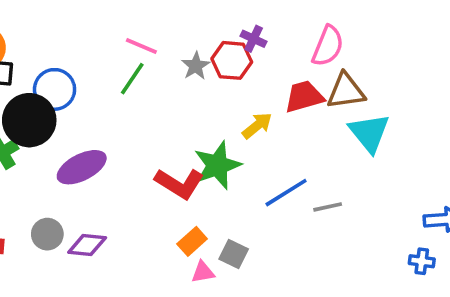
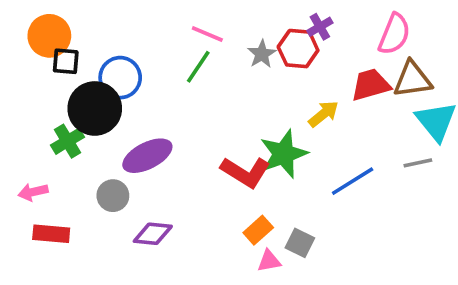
purple cross: (254, 39) -> (320, 27), turned 35
gray line: (328, 207) -> (418, 163), moved
gray circle: (47, 234) -> (113, 196), moved

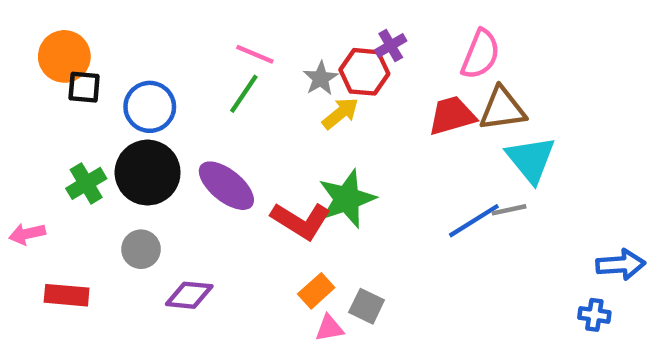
black circle: (95, 108) -> (148, 173), moved
yellow arrow: (324, 114) -> (340, 113), moved
purple ellipse: (147, 156) -> (226, 186), moved, turned 66
blue line: (353, 181) -> (474, 221), moved
pink arrow: (33, 192) -> (27, 234), moved

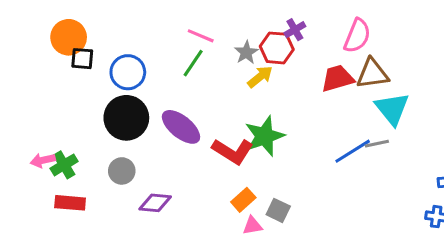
green cross: (86, 183) -> (64, 165), moved

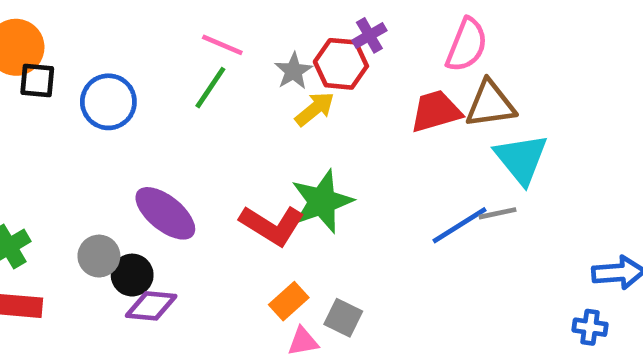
black circle: (126, 118) -> (132, 275), moved, size x0.6
purple ellipse: (181, 127) -> (165, 213), moved

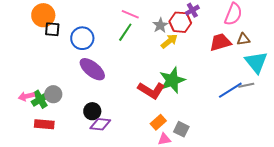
brown triangle: (490, 104) -> (243, 39), size x0.6
purple ellipse: (165, 213) -> (92, 69), moved
gray circle: (99, 256) -> (53, 94), moved

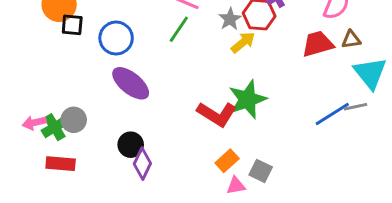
purple diamond: (100, 124) -> (142, 164), turned -70

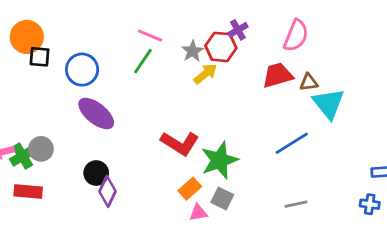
brown triangle: (351, 39) -> (309, 82), moved
green star: (248, 99) -> (219, 160), moved
gray line: (356, 107) -> (296, 204), moved

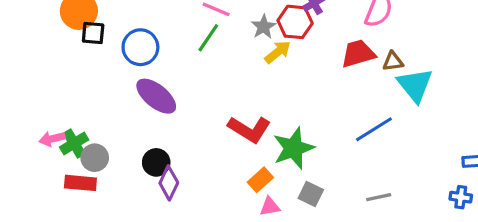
gray circle: (41, 149) -> (95, 158), moved
gray square: (222, 199) -> (311, 194), moved

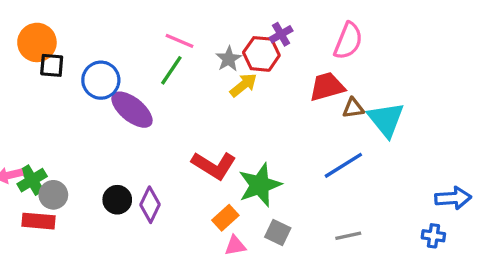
brown triangle: (393, 61) -> (353, 108), moved
purple ellipse: (156, 96) -> (132, 110), moved
purple diamond: (169, 183) -> (150, 205), moved

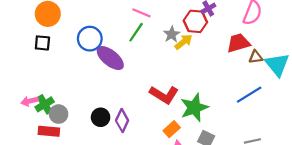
gray star: (229, 59) -> (172, 34), moved
black square: (52, 65) -> (42, 43), moved

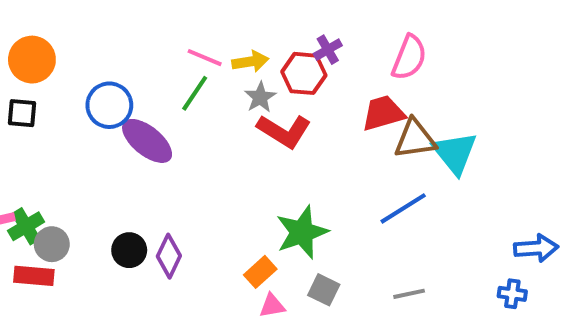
yellow arrow: (183, 42) -> (250, 62), moved, turned 30
brown triangle: (256, 57) -> (415, 139), size x1.6
red L-shape: (164, 95) -> (284, 131), moved

